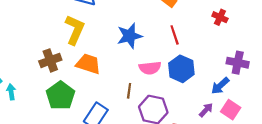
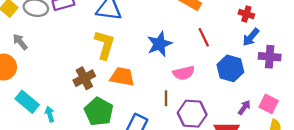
blue hexagon: (181, 69) -> (230, 68), moved
blue arrow: (220, 86) -> (251, 37), moved

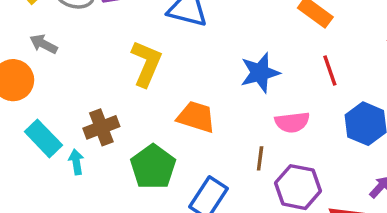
gray arrow: (20, 42) -> (44, 44), turned -30
yellow L-shape: (105, 45) -> (146, 63), moved
brown cross: (84, 78) -> (101, 127), moved

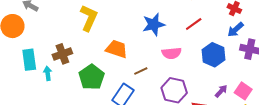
red line: (330, 70) -> (194, 24), turned 72
cyan rectangle: (43, 138) -> (29, 60), turned 35
brown line: (260, 158) -> (141, 71), moved, turned 56

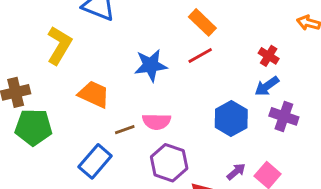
red line: (194, 24) -> (200, 55), moved
pink semicircle: (172, 53) -> (157, 121), moved
green pentagon: (92, 77) -> (33, 127), moved, turned 30

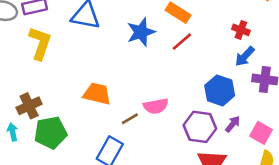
yellow L-shape: (59, 45) -> (40, 43), moved
blue star: (151, 65) -> (141, 32), moved
purple hexagon: (169, 163) -> (200, 127), moved
purple arrow: (236, 172) -> (233, 124), moved

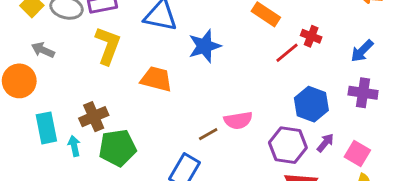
red cross: (241, 30) -> (311, 36), moved
blue star: (141, 32) -> (205, 46), moved
red line: (182, 42) -> (287, 53), moved
blue arrow: (245, 56) -> (362, 51), moved
orange trapezoid: (97, 94) -> (156, 79), moved

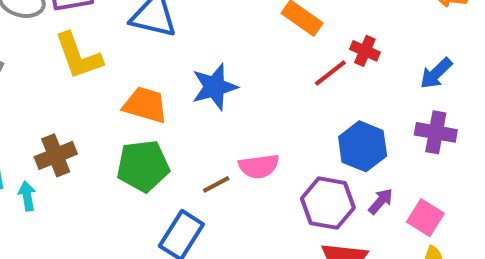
yellow L-shape: (108, 46) -> (78, 56), turned 138
blue star: (205, 46) -> (214, 87), moved
green pentagon: (118, 148) -> (143, 166), moved

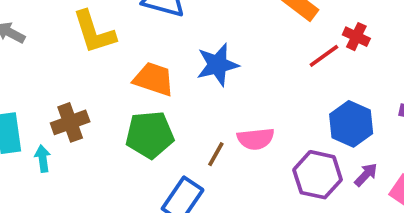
brown line: (216, 184) -> (216, 154), turned -35

